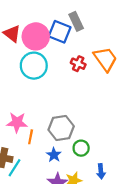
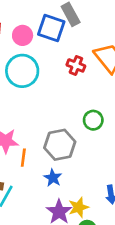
pink circle: (36, 36) -> (23, 35), size x0.6
green circle: (81, 148) -> (93, 120), moved

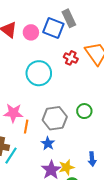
cyan circle: (22, 71) -> (39, 73), moved
green circle: (93, 120) -> (84, 111), moved

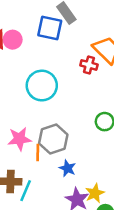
pink circle: (31, 32) -> (13, 40), moved
red cross: (71, 58) -> (89, 65), moved
gray hexagon: (55, 118) -> (53, 139), moved

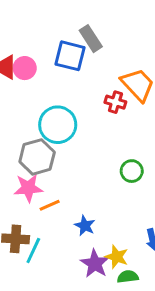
gray hexagon: (53, 139) -> (37, 157), moved
orange line: (38, 153) -> (50, 205), turned 63
yellow star: (95, 193) -> (117, 257), turned -30

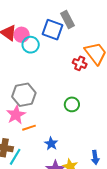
cyan circle: (58, 125) -> (31, 45), moved, size x0.7
green circle: (132, 171) -> (72, 104), moved
pink star: (28, 188) -> (16, 115), turned -30

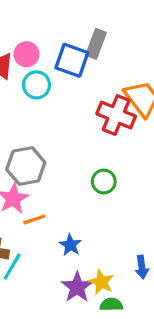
gray rectangle: (67, 19) -> (96, 44), turned 48
pink circle: (22, 35) -> (26, 54), moved
red cross: (80, 63) -> (116, 115), size x1.6

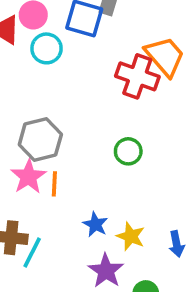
orange line: (34, 219) -> (54, 184), moved, turned -65
yellow star: (101, 282) -> (131, 236), moved

